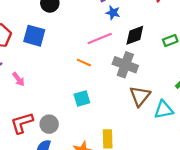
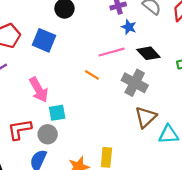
black diamond: (135, 35) -> (148, 53), turned 60
pink arrow: (18, 79) -> (39, 90), moved, size x1.6
cyan square: (82, 99) -> (57, 113), moved

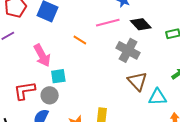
orange line: (92, 75) -> (80, 40), moved
brown triangle: (146, 117) -> (137, 81), turned -30

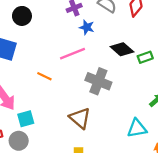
black diamond: (141, 24) -> (122, 49), moved
brown triangle: (137, 81) -> (80, 118), moved

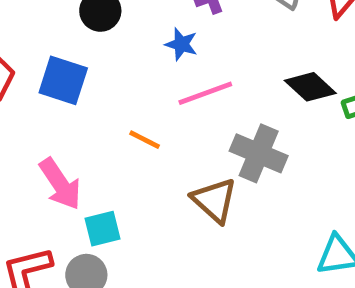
blue star: (87, 27) -> (181, 44), moved
brown triangle: (80, 118) -> (214, 200), moved

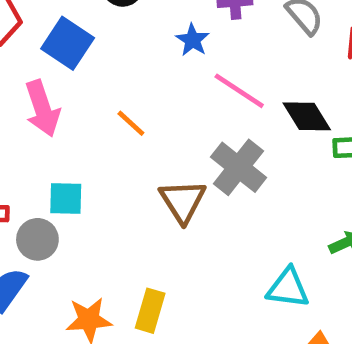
pink line: (205, 93) -> (239, 91), moved, turned 38
pink arrow: (60, 184) -> (42, 109), moved

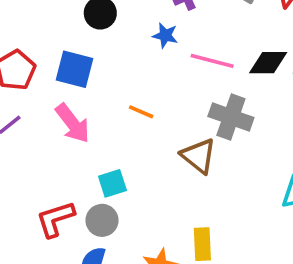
black diamond: (307, 116) -> (268, 63), turned -39

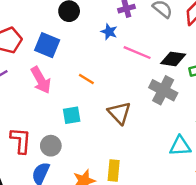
gray cross: (231, 117) -> (163, 90), moved
cyan square: (112, 183) -> (72, 115), moved
red L-shape: (55, 219) -> (21, 140), turned 104

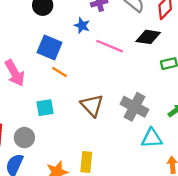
blue square: (47, 45) -> (49, 47), moved
black diamond: (173, 59) -> (148, 37), moved
gray cross: (163, 90) -> (134, 107), moved

